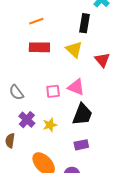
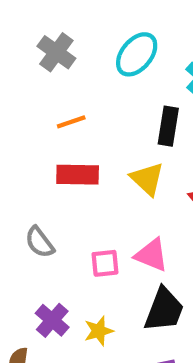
gray semicircle: (16, 92) -> (40, 242), moved

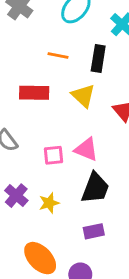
orange line: (71, 122) -> (58, 56), moved, turned 30

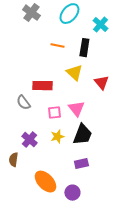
red rectangle: (34, 93) -> (42, 86), moved
pink triangle: (86, 149) -> (76, 109), turned 30
yellow star: (49, 203) -> (57, 137), moved

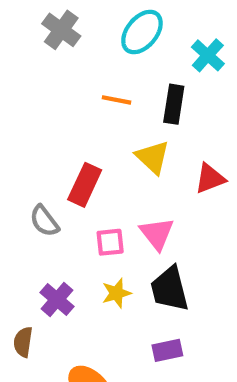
red triangle: (101, 83) -> (210, 178), turned 49
red rectangle: (42, 86) -> (85, 185), turned -66
black trapezoid: (82, 135) -> (170, 289), turned 145

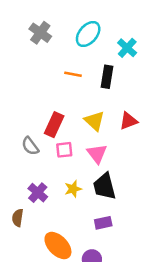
yellow triangle: (153, 157) -> (94, 121), moved
pink square: (110, 242) -> (64, 150), moved

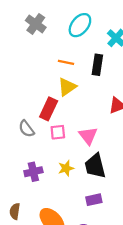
yellow triangle: (94, 121) -> (67, 87), moved, turned 42
purple cross: (38, 193) -> (33, 172), turned 36
brown semicircle: (18, 218) -> (15, 211), moved

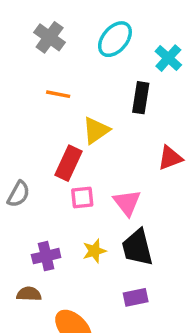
orange line: (66, 62) -> (58, 94), moved
gray semicircle: (26, 129) -> (19, 194), moved, turned -114
brown semicircle: (15, 211) -> (29, 294), moved, turned 84

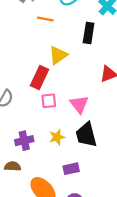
orange line: (58, 94) -> (45, 19), moved
purple rectangle: (136, 297) -> (71, 169), moved

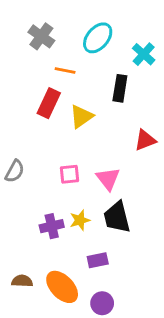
red rectangle: (39, 77) -> (49, 103), moved
purple cross: (24, 141) -> (52, 226), moved
brown semicircle: (13, 166) -> (22, 281), moved

